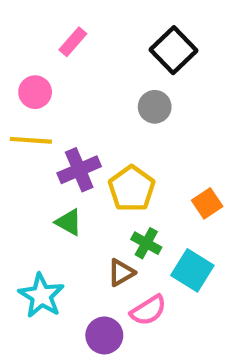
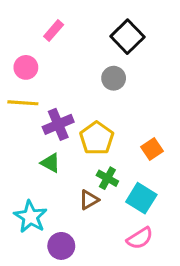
pink semicircle: (148, 310) -> (140, 238), moved
purple circle: (104, 335) -> (61, 246), moved

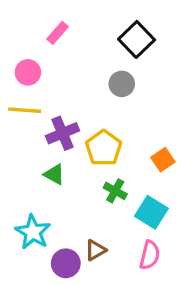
brown triangle: (89, 200) -> (95, 250), moved
pink semicircle: (140, 238) -> (150, 255), turned -44

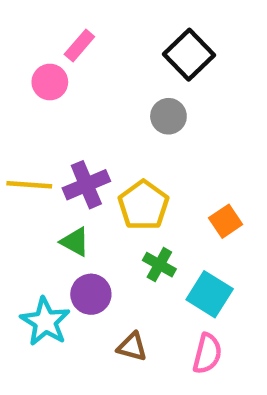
pink circle: (28, 72) -> (50, 82), moved
yellow line: (25, 110) -> (29, 185), moved
brown triangle: (95, 250) -> (132, 347), turned 45
purple circle: (66, 263) -> (91, 294), moved

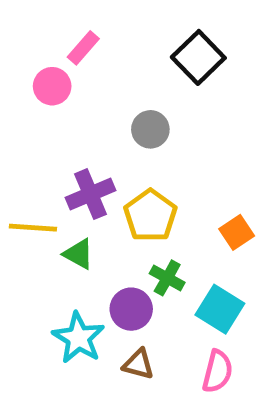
gray circle: (168, 116) -> (150, 129), moved
yellow line: (29, 185) -> (33, 228), moved
purple circle: (91, 294) -> (131, 309), moved
cyan star: (45, 322) -> (78, 338), moved

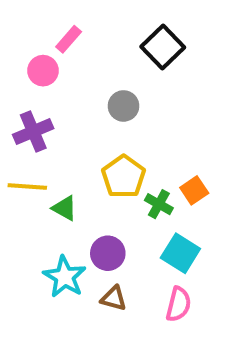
purple cross: (90, 194) -> (33, 131), moved
green cross: (167, 278) -> (159, 204), moved

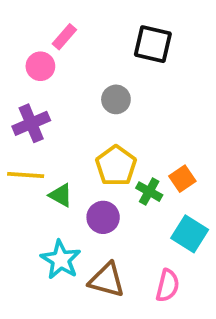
black square: (163, 47) -> (153, 44), turned -33
purple circle: (108, 253) -> (103, 217), moved
cyan square: (180, 253) -> (190, 234), moved
brown triangle: (114, 298) -> (107, 280), size x1.5

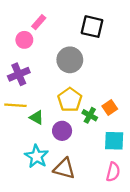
gray circle: (116, 99) -> (70, 60), size x1.5
cyan square: (190, 234) -> (114, 141), turned -30
pink semicircle: (168, 286) -> (113, 172), moved

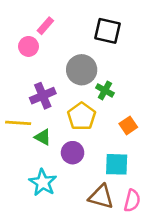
purple cross: (19, 74) -> (43, 96), moved
green cross: (90, 115) -> (105, 90), moved
cyan square: (114, 141) -> (117, 164), moved
brown triangle: (64, 169) -> (101, 197), moved

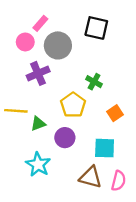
gray circle: (82, 70) -> (58, 45), moved
purple cross: (43, 96) -> (38, 73), moved
green triangle: (43, 137) -> (38, 124), turned -49

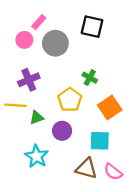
purple cross: (38, 73) -> (29, 80), moved
orange square: (115, 113) -> (110, 108), size x1.5
pink semicircle: (119, 181) -> (113, 172), turned 114

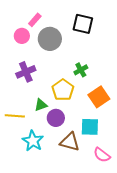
green cross: (90, 78) -> (81, 70), turned 32
yellow line: (15, 105) -> (15, 116), moved
green triangle: (37, 117) -> (41, 105), moved
brown triangle: (86, 168) -> (70, 142), moved

